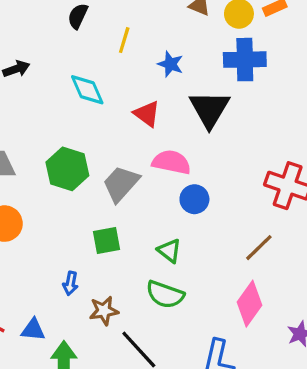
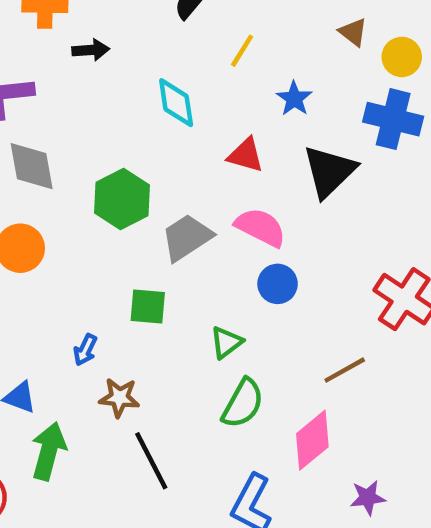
red triangle: (147, 114) -> (246, 155), turned -36
green triangle: (169, 251) -> (226, 342), turned 30
green semicircle: (165, 295) -> (243, 403), moved, turned -96

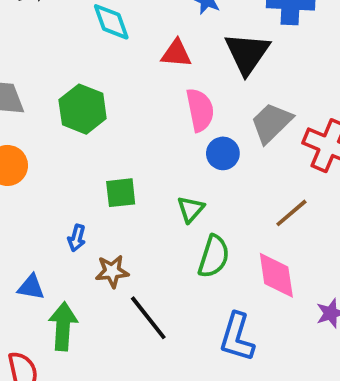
pink semicircle: (261, 227) -> (200, 110), turned 63
gray trapezoid: (187, 237) -> (271, 123), moved
pink diamond: (312, 440) -> (276, 275), turned -48

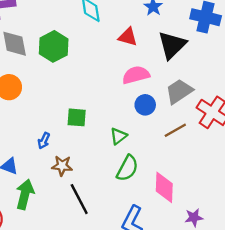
green hexagon: (83, 109) -> (54, 46), moved
pink semicircle: (200, 110) -> (136, 75), turned -104
brown line: (291, 213) -> (175, 130), moved

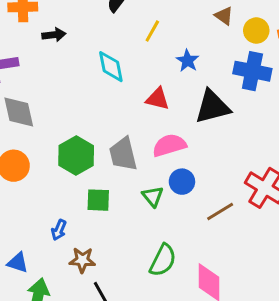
black triangle: (172, 45) -> (212, 107), turned 32
green hexagon: (54, 46) -> (76, 155), moved
gray trapezoid: (179, 91) -> (123, 154), moved, turned -68
green triangle: (118, 136) -> (153, 196), moved, turned -30

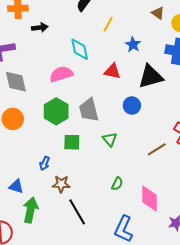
pink semicircle: (169, 145) -> (61, 74), moved
blue circle: (182, 182) -> (132, 106), moved
green semicircle: (163, 260) -> (117, 184), size x0.6

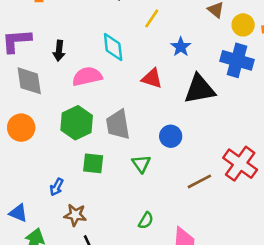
black arrow: (40, 28) -> (59, 51), moved, turned 98
blue circle: (132, 106) -> (171, 136), moved

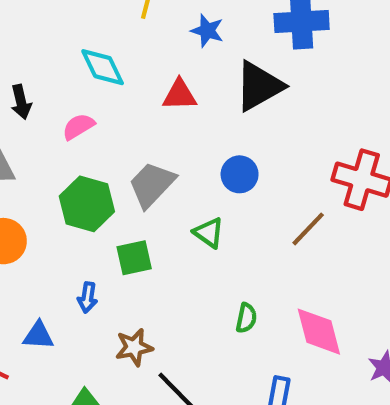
pink semicircle: (87, 76) -> (78, 127), size x0.7
gray trapezoid: (118, 125) -> (152, 185), turned 72
blue arrow: (57, 187) -> (87, 297), moved
blue triangle: (18, 213) -> (38, 335), moved

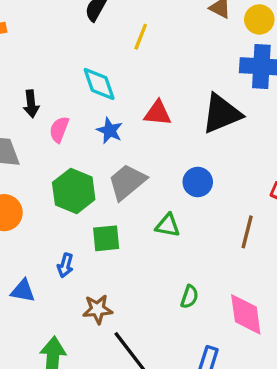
blue star: (207, 31) -> (110, 131), moved
pink semicircle: (78, 127) -> (59, 129), moved, turned -44
brown line: (308, 229) -> (247, 232), turned -36
green triangle: (209, 233) -> (168, 225), turned -32

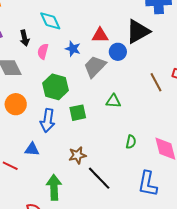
cyan diamond: (99, 84) -> (50, 21), moved
gray trapezoid: (127, 182) -> (95, 67), moved
blue circle: (198, 182) -> (118, 52), moved
brown line: (247, 232) -> (156, 82), moved, turned -36
blue arrow: (65, 265) -> (48, 120), moved, size x1.6

